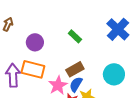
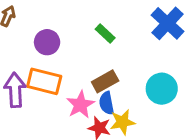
blue semicircle: (76, 84) -> (107, 103), turned -42

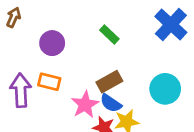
orange rectangle: (44, 81) -> (49, 82), size x0.7
blue semicircle: (107, 103) -> (111, 103), turned -45

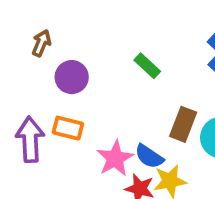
brown arrow: (14, 17) -> (41, 43), moved
brown rectangle: (109, 82) -> (183, 124), moved, turned -40

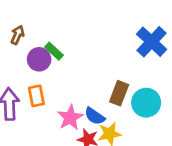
green rectangle: (147, 66) -> (54, 51), moved
orange rectangle: (68, 128) -> (36, 96), turned 65

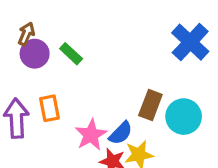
purple circle: (39, 59) -> (35, 54), moved
blue semicircle: (95, 116) -> (121, 133), turned -80

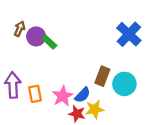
purple circle: (35, 54) -> (36, 36), moved
orange rectangle: (50, 108) -> (35, 94), moved

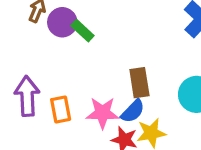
brown rectangle: (102, 76) -> (139, 83), moved, turned -30
pink star: (63, 96) -> (103, 113), turned 30

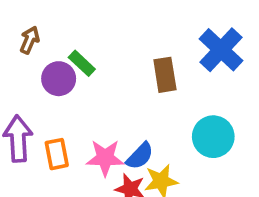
purple circle: (62, 22) -> (59, 79), moved
brown rectangle: (139, 83) -> (165, 75), moved

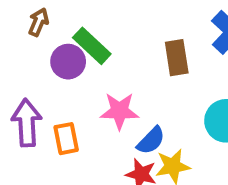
green rectangle: (82, 63) -> (92, 46), size x1.4
pink star: (105, 158) -> (119, 111), moved

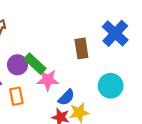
green rectangle: (92, 46) -> (35, 64), moved
purple circle: (68, 62) -> (17, 65), moved

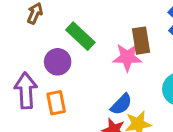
green rectangle: (35, 64) -> (80, 36), moved
pink star: (48, 80) -> (127, 57), moved

